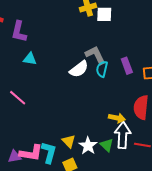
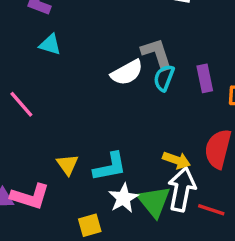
yellow triangle: (69, 141) -> (67, 164), moved
green triangle: (107, 145) -> (154, 201), size x1.5
cyan L-shape: (49, 152) -> (110, 167), moved, turned 55

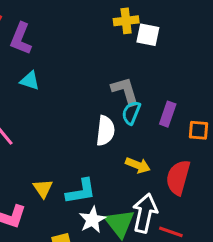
white semicircle: (127, 73) -> (105, 131), moved, turned -56
purple rectangle: (205, 78) -> (168, 114), turned 30
yellow arrow: (177, 160) -> (138, 165), moved

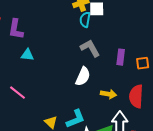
cyan semicircle: (131, 113) -> (85, 20), moved
white semicircle: (105, 131) -> (83, 76), turned 30

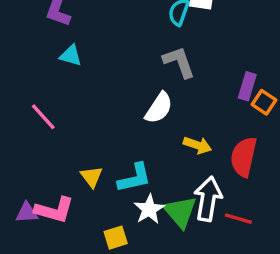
purple rectangle: (121, 57) -> (247, 86), moved
orange square: (143, 63) -> (264, 102), turned 32

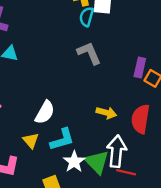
white semicircle: (159, 108) -> (45, 112), moved
red line: (238, 219) -> (126, 172), moved

